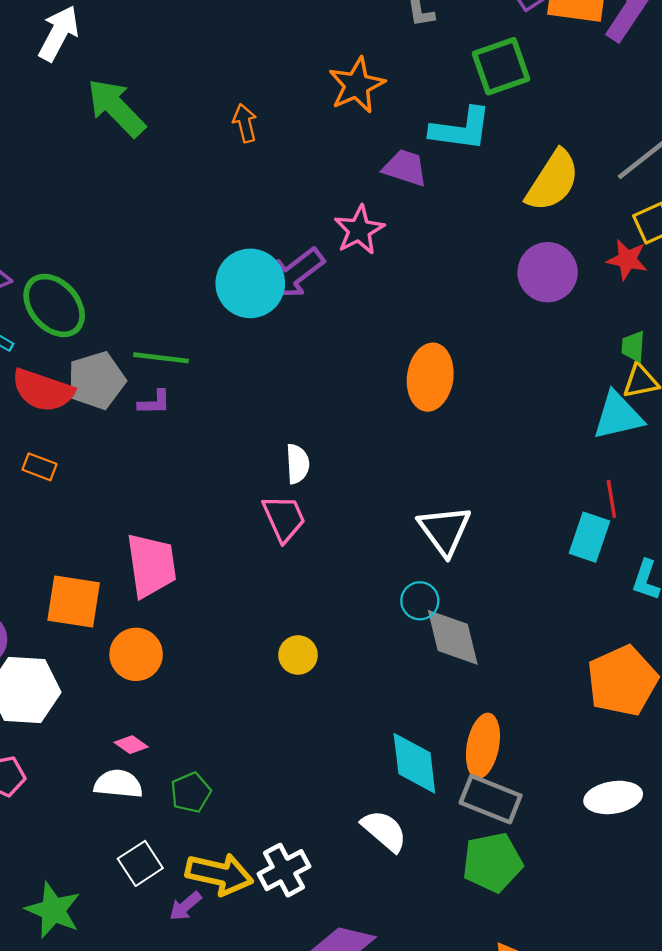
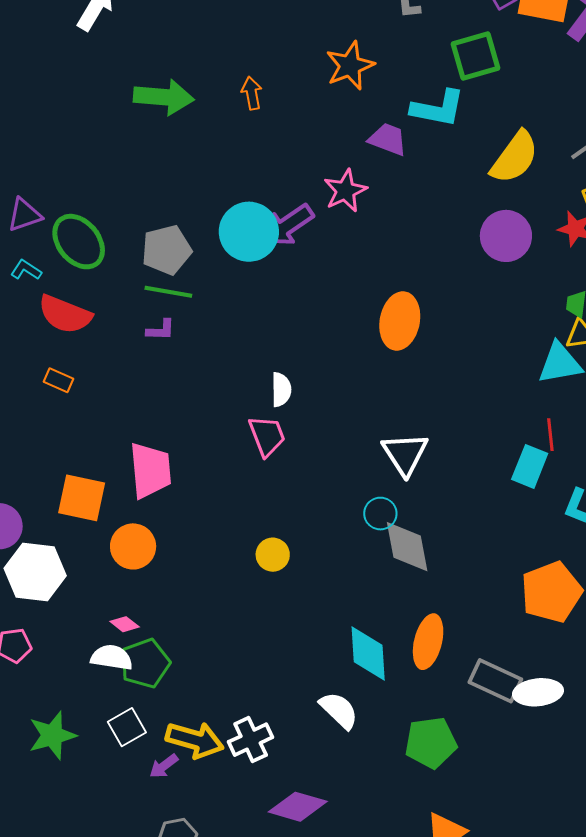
green arrow: (116, 108) -> (164, 97), moved, turned 136
gray pentagon: (96, 380) -> (167, 250), moved
green pentagon: (191, 793) -> (145, 663), moved, size x1.4
gray rectangle: (491, 799) -> (495, 681), moved
green star: (53, 910) -> (52, 735), moved, turned 30

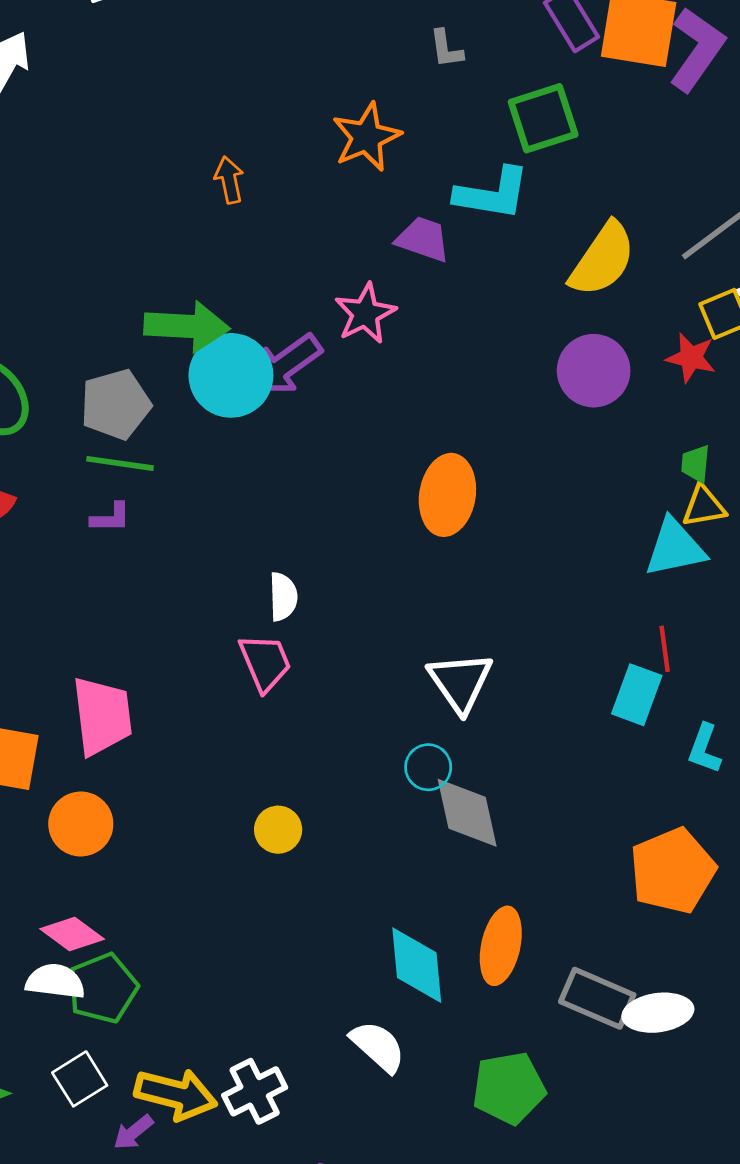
green arrow: (164, 97) -> (187, 326), moved
pink diamond: (125, 624) -> (72, 934), size x1.5

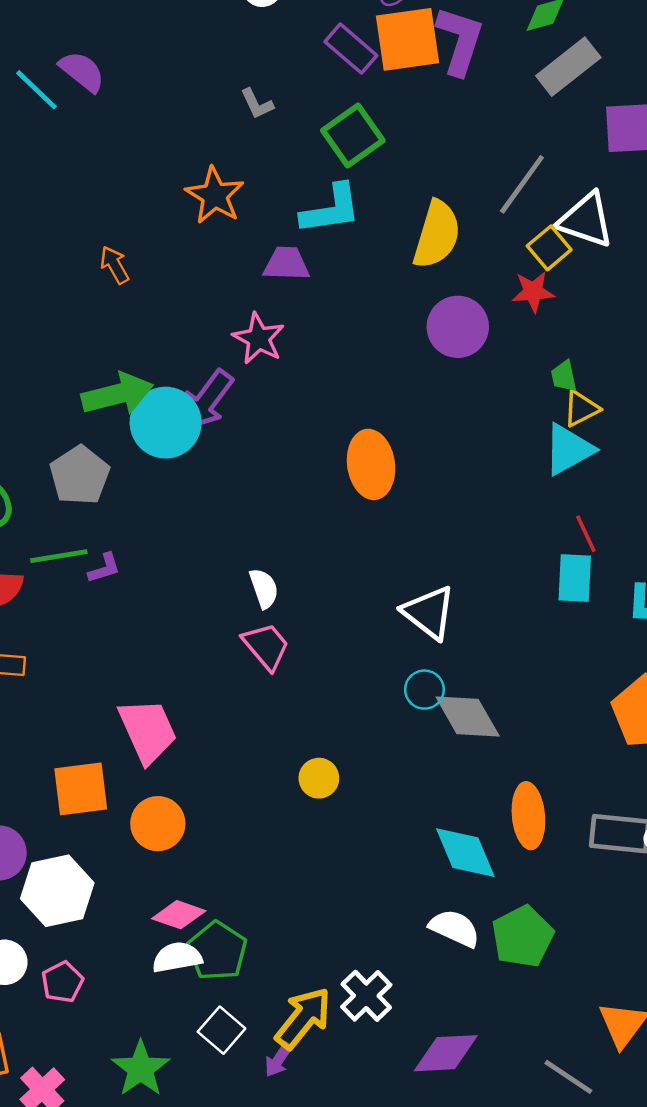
green line: (120, 463) -> (59, 556), moved
green pentagon: (509, 1088) -> (523, 937), moved
yellow arrow: (176, 1094) -> (303, 1018), turned -48

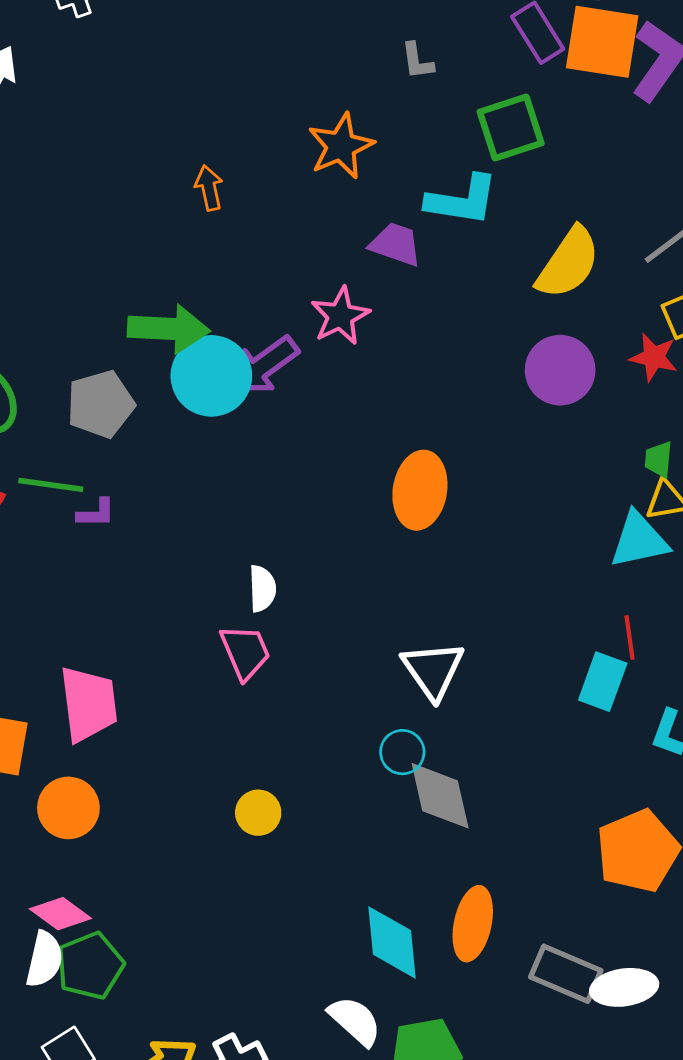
white semicircle: (177, 957) -> (44, 959), turned 96

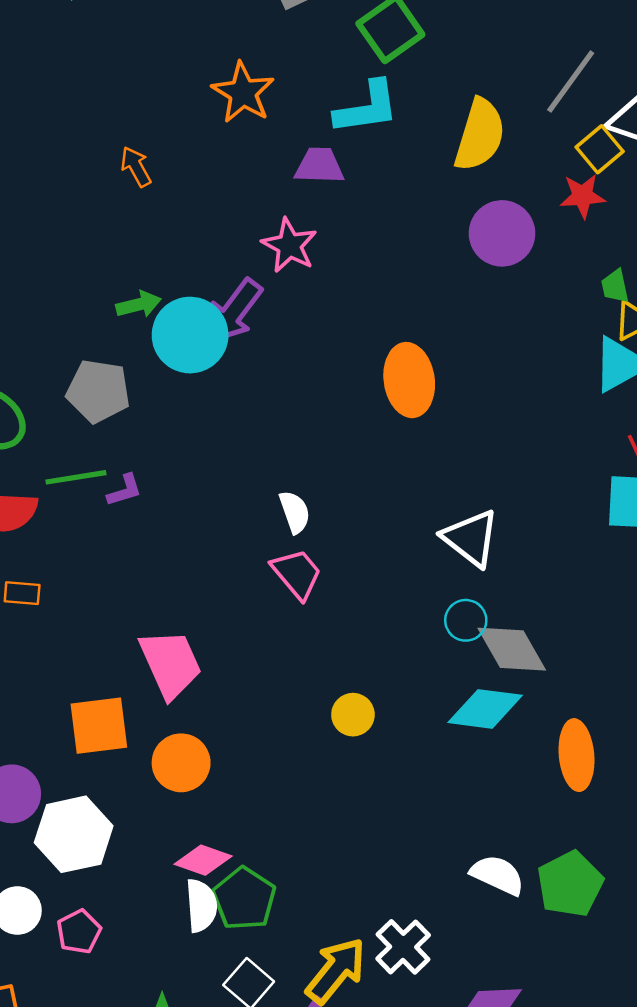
green arrow: (169, 329) -> (139, 304), size x0.6
gray pentagon: (100, 404) -> (98, 391), turned -30
cyan diamond: (392, 942) -> (485, 709), moved, turned -60

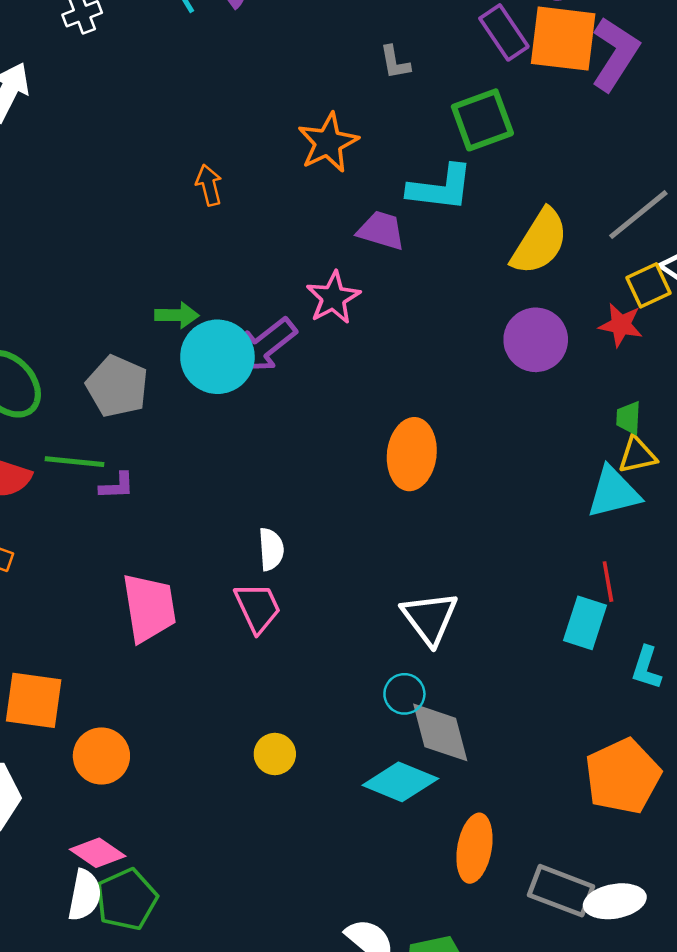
pink trapezoid: (170, 664) -> (149, 608), moved

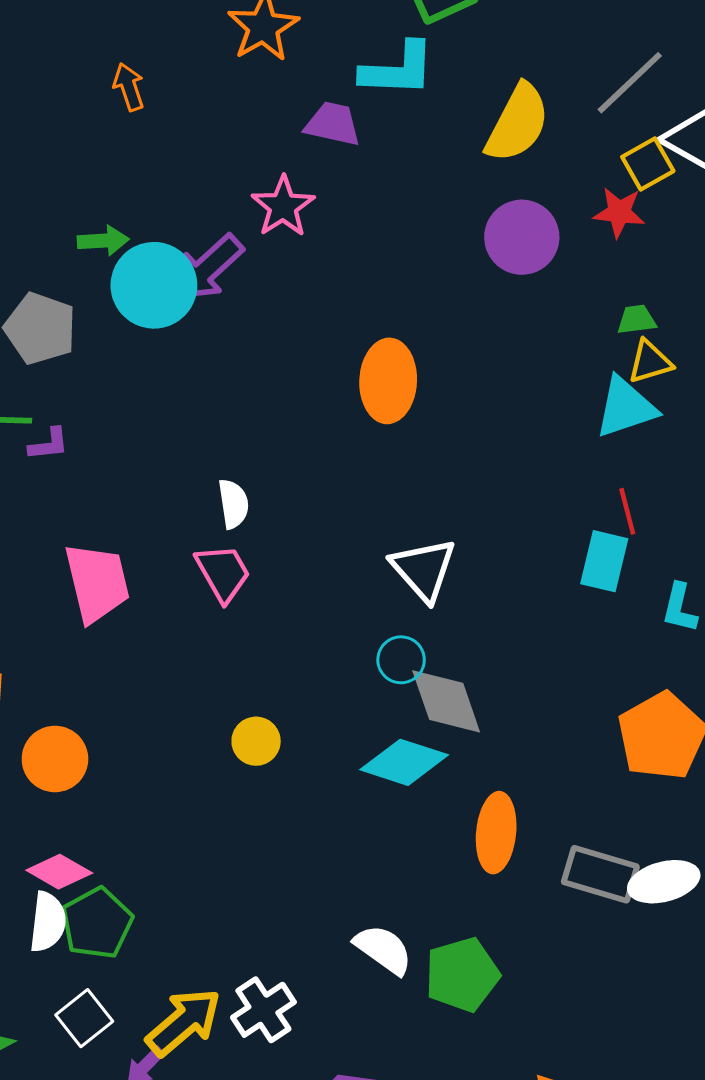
green trapezoid: (629, 418) -> (637, 320), turned 84

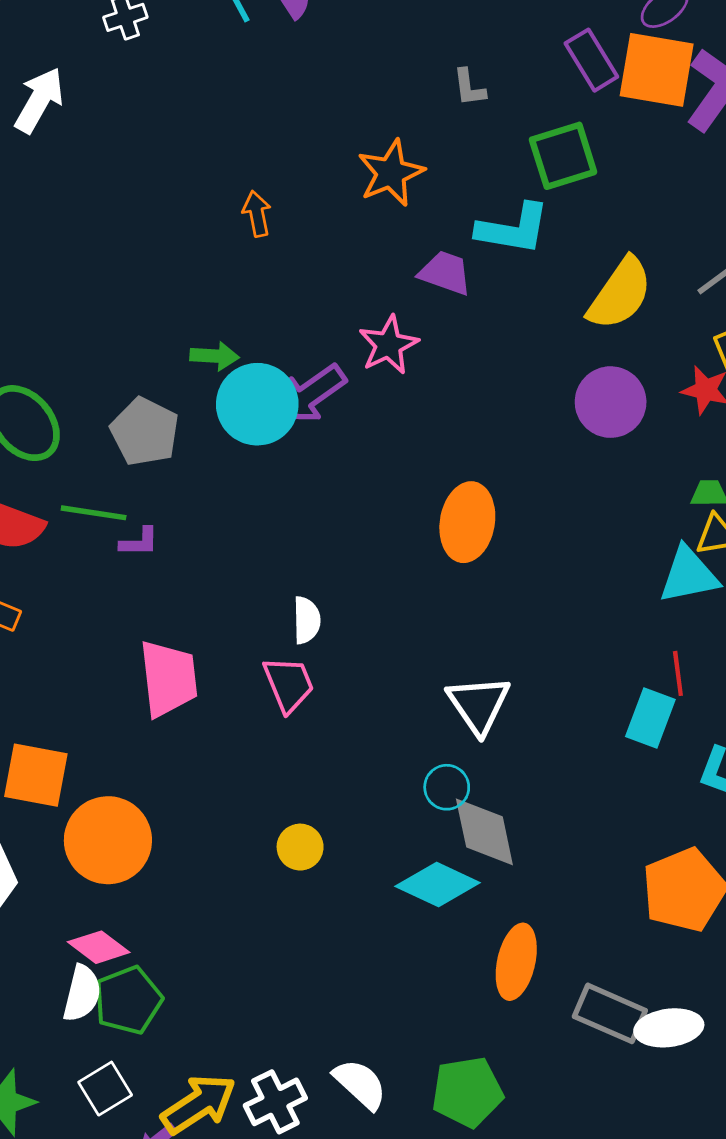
orange circle: (55, 759) -> (108, 840), size x1.4
white semicircle: (383, 949) -> (360, 1084), moved

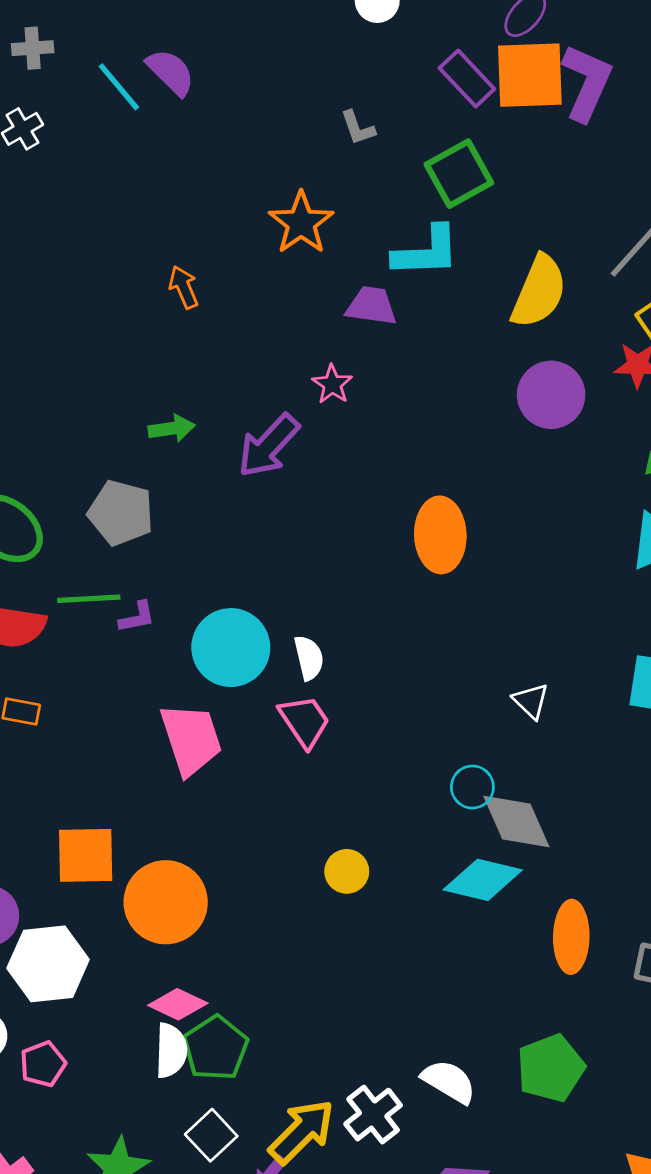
pink star: (389, 345) -> (332, 384), size x0.7
cyan circle: (257, 404) -> (231, 648), moved
white triangle: (479, 705) -> (531, 701), moved, size x0.6

